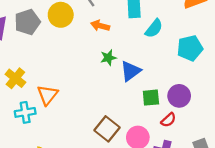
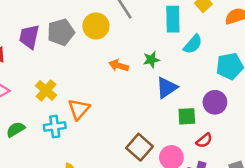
orange arrow: (100, 26) -> (119, 66), moved
green star: (108, 58) -> (151, 60), moved
purple circle: (179, 96) -> (215, 102), moved

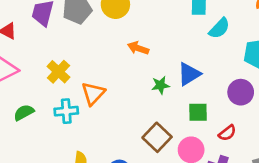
green star: (151, 60) -> (160, 85), moved
green square: (187, 116) -> (198, 112), moved

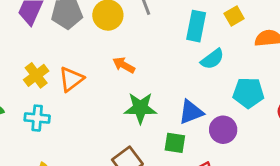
blue triangle: (189, 74) -> (191, 112), moved
green star: (160, 85) -> (140, 108), size x1.6
orange triangle: (93, 93) -> (71, 79), moved

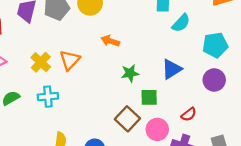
green star: (140, 108) -> (130, 73), size x0.7
purple circle: (223, 130) -> (214, 80), moved
green square: (175, 143) -> (149, 97), moved

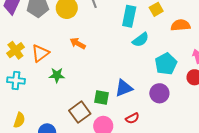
cyan pentagon: (215, 45) -> (166, 64), turned -30
blue triangle: (172, 69) -> (124, 88), moved
green star: (130, 73) -> (57, 75), moved

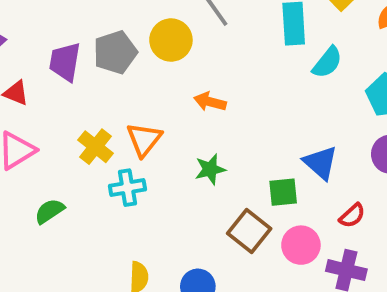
green star: (57, 75) -> (210, 169), moved
cyan cross: (16, 80) -> (127, 188), moved
blue triangle: (124, 88) -> (320, 163), turned -42

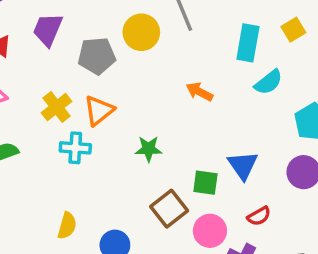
gray pentagon: (115, 52) -> (97, 56), moved
orange arrow: (210, 102) -> (199, 92), moved

